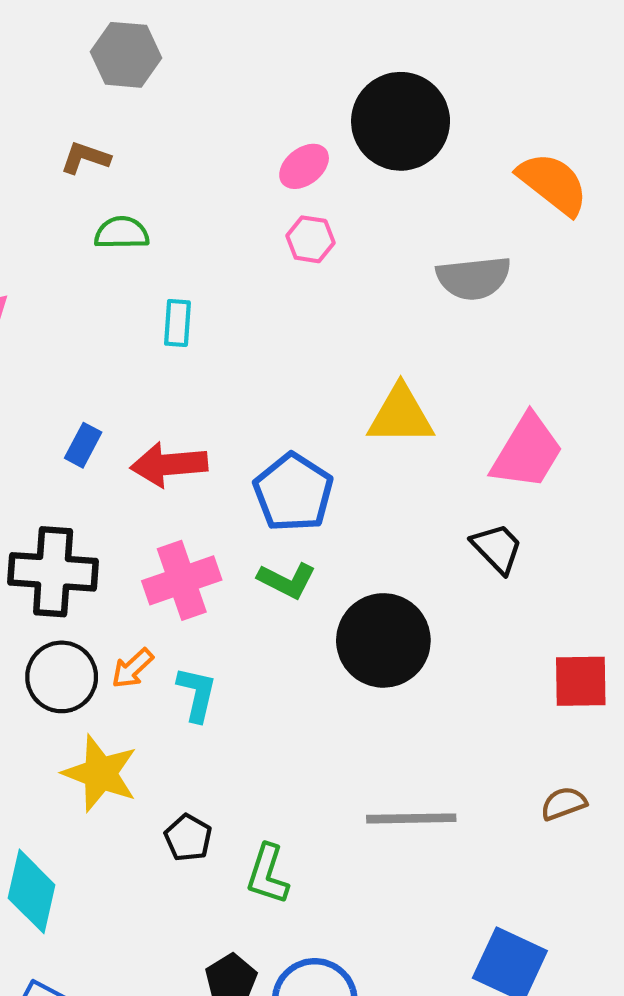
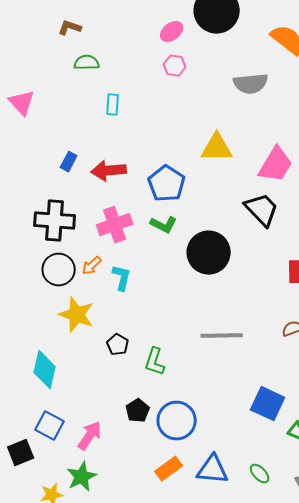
black trapezoid: (497, 548) -> (262, 210), size x1.4

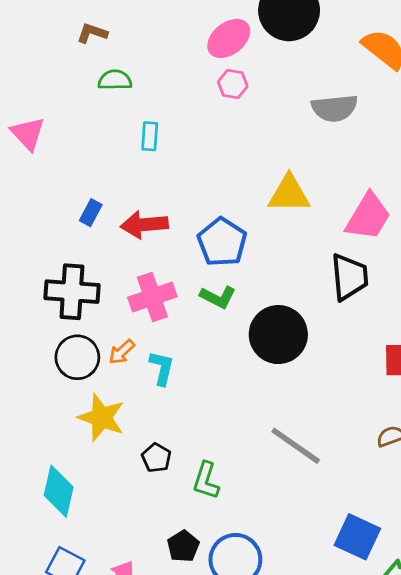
pink ellipse: (172, 32) -> (229, 38), size x1.4
black trapezoid: (262, 210) -> (349, 277), turned 39
gray line: (222, 336) -> (296, 446), turned 36

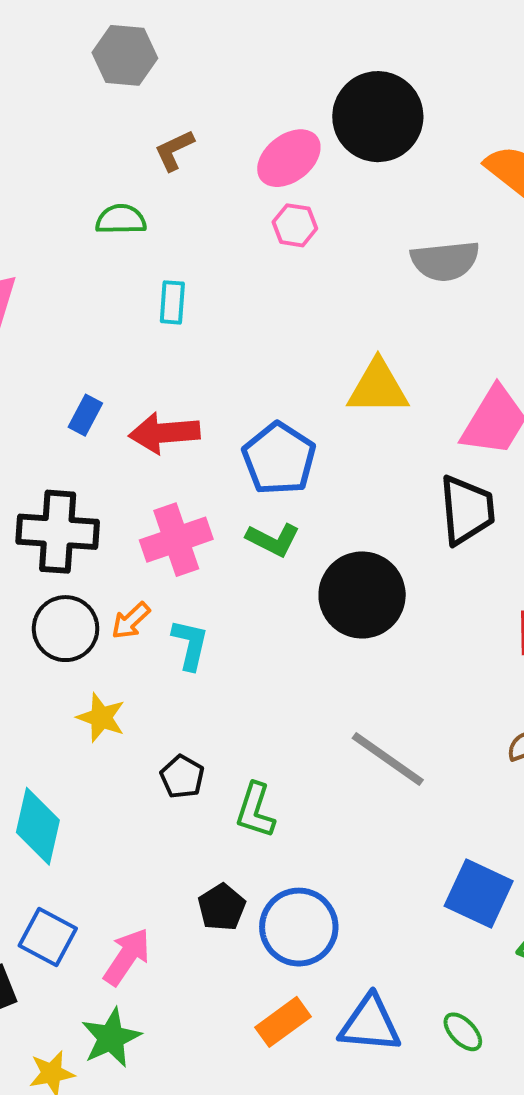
brown L-shape: (92, 33) -> (174, 150), moved, turned -44
yellow star: (101, 418) -> (101, 718), size x0.7

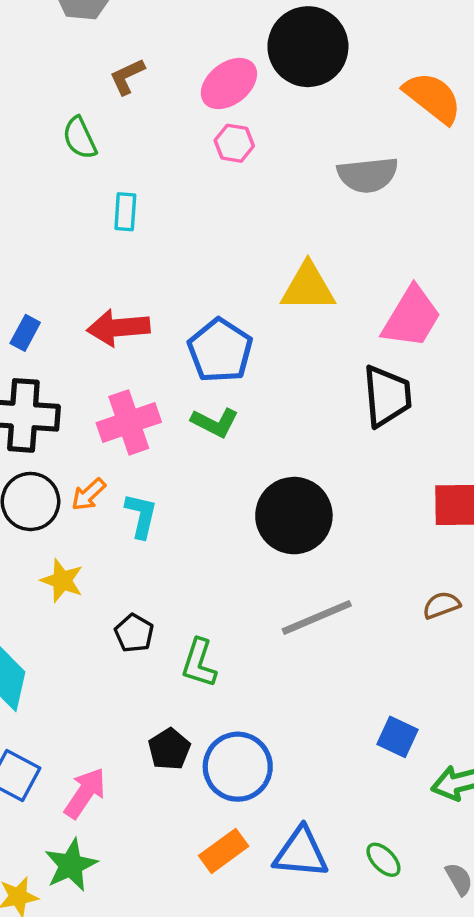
green semicircle: (121, 219) -> (80, 138), turned -114
blue rectangle: (85, 415) -> (25, 333), moved
black circle: (362, 595) -> (294, 516), moved
gray line: (388, 759) -> (317, 617), turned -58
blue square: (479, 893) -> (398, 737), size x0.7

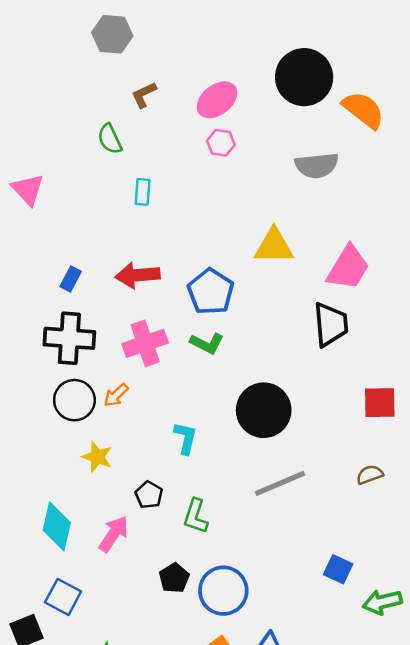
black circle: (308, 47) -> (304, 77), moved
cyan L-shape: (141, 516) -> (185, 438), moved
pink arrow: (85, 793) -> (114, 534), moved

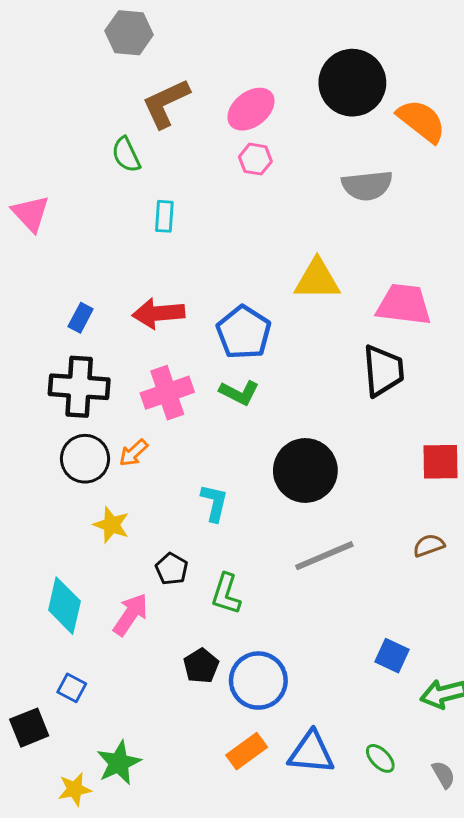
brown L-shape: (144, 95) -> (166, 103), size x1.6
pink trapezoid: (348, 268) -> (404, 304), turned -114
blue square: (63, 597) -> (72, 688), size x0.7

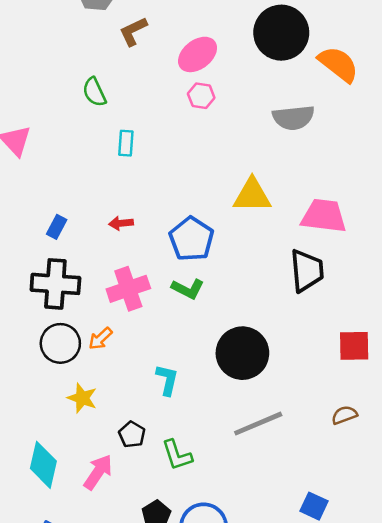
brown L-shape: (166, 103) -> (133, 31), moved, size x0.7
red arrow: (158, 313) -> (121, 223), size x0.6
green L-shape: (226, 594) -> (177, 455), turned -36

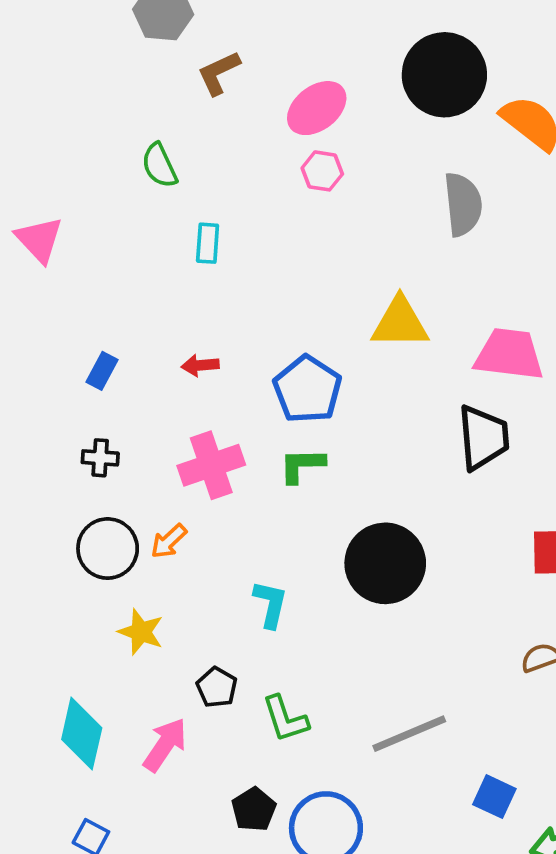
gray semicircle: (293, 118) -> (463, 204), turned -90
black cross: (55, 284) -> (100, 458), size x0.5
green L-shape: (188, 289) -> (302, 465), turned 152
gray line: (258, 424) -> (409, 734), moved

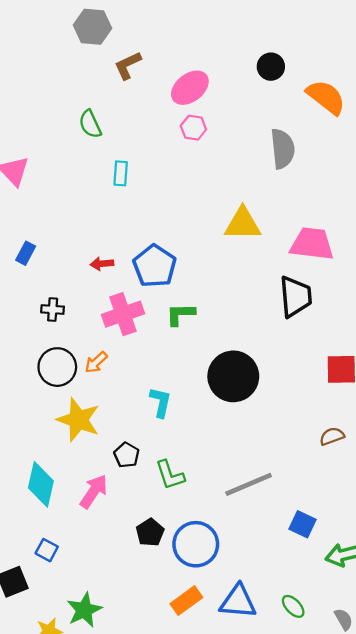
black circle: (444, 75) -> (271, 67), size x0.5
red arrow: (200, 365) -> (102, 264), moved
blue rectangle: (102, 371) -> (26, 253), moved
blue pentagon: (307, 389) -> (155, 266), moved
yellow star: (141, 632) -> (78, 420), size x1.5

